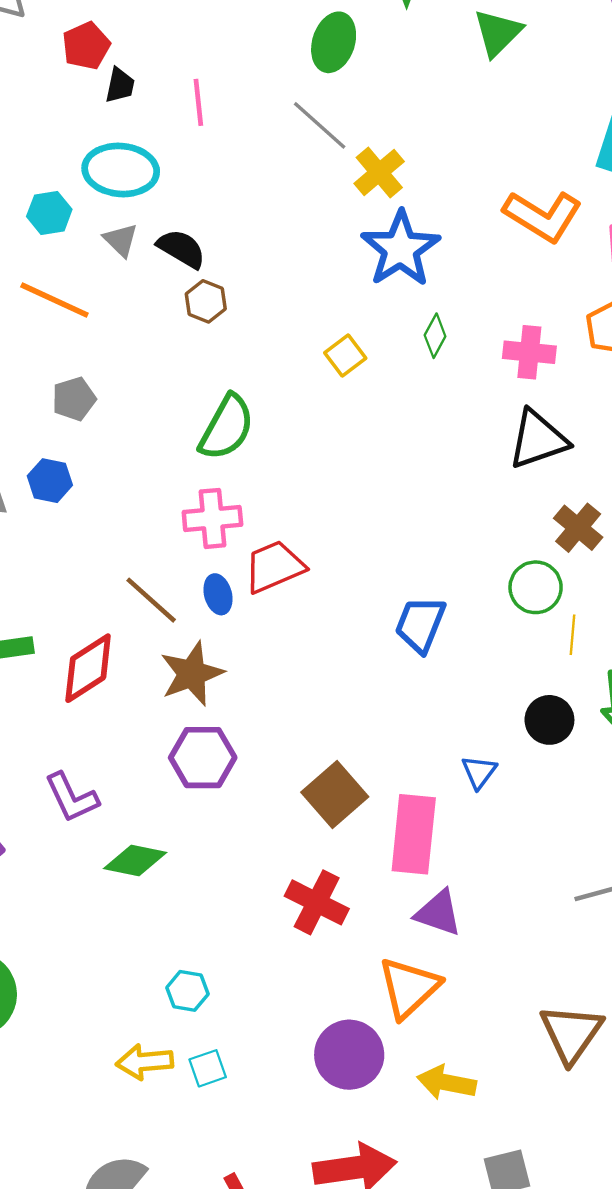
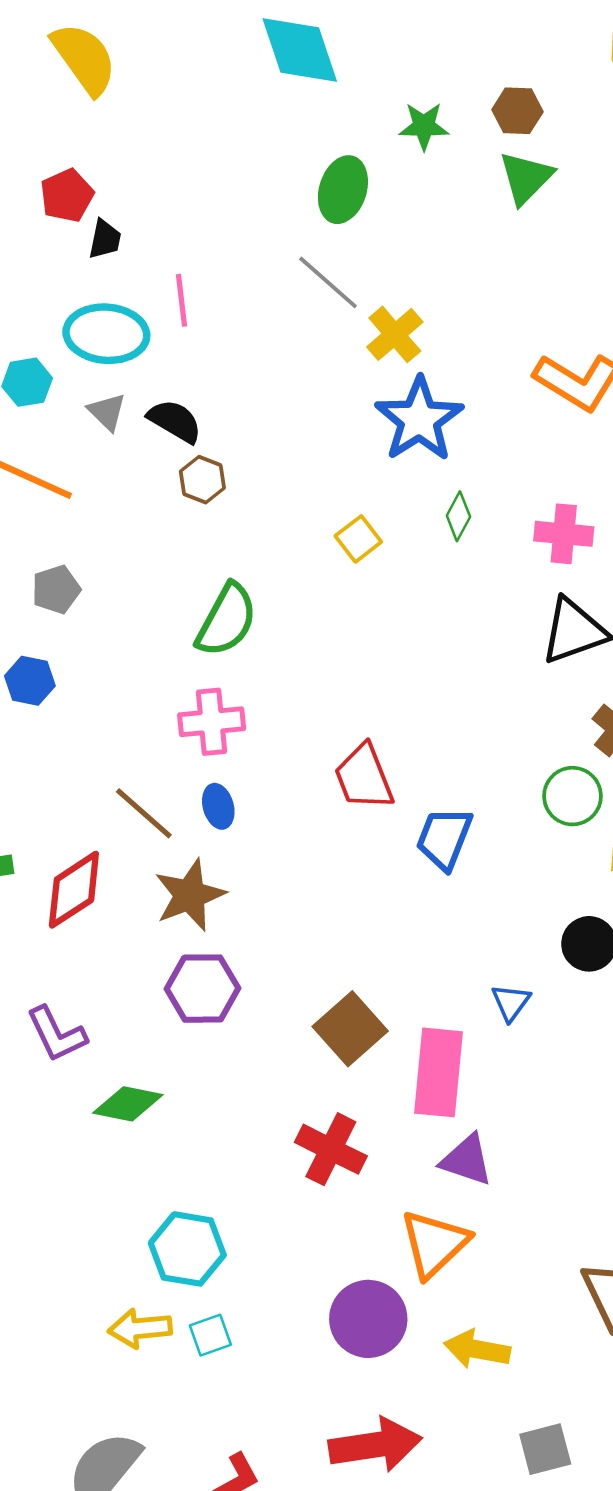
pink line: (198, 102) -> (182, 300), moved
red trapezoid: (274, 567) -> (364, 777), moved, turned -88
cyan hexagon: (187, 991) -> (187, 1249), size x1.6

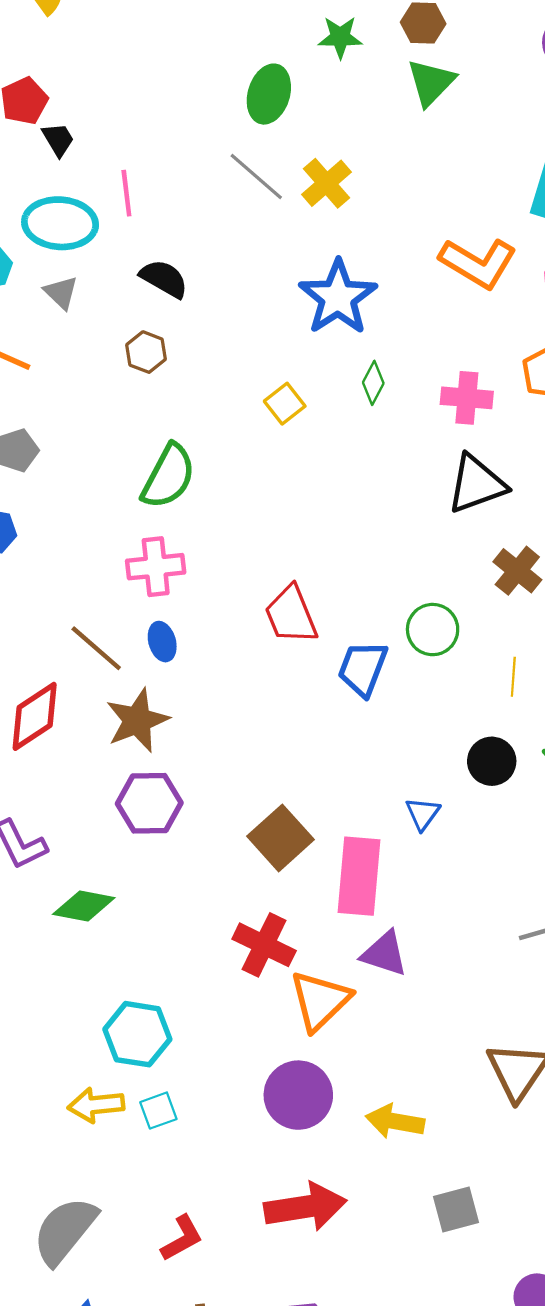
black trapezoid: (105, 239) -> (58, 139), turned -42
yellow cross: (395, 334) -> (326, 183), moved
black semicircle: (175, 421) -> (164, 279), moved
green circle: (573, 796) -> (433, 630), moved
orange triangle: (434, 1244) -> (320, 1001), moved

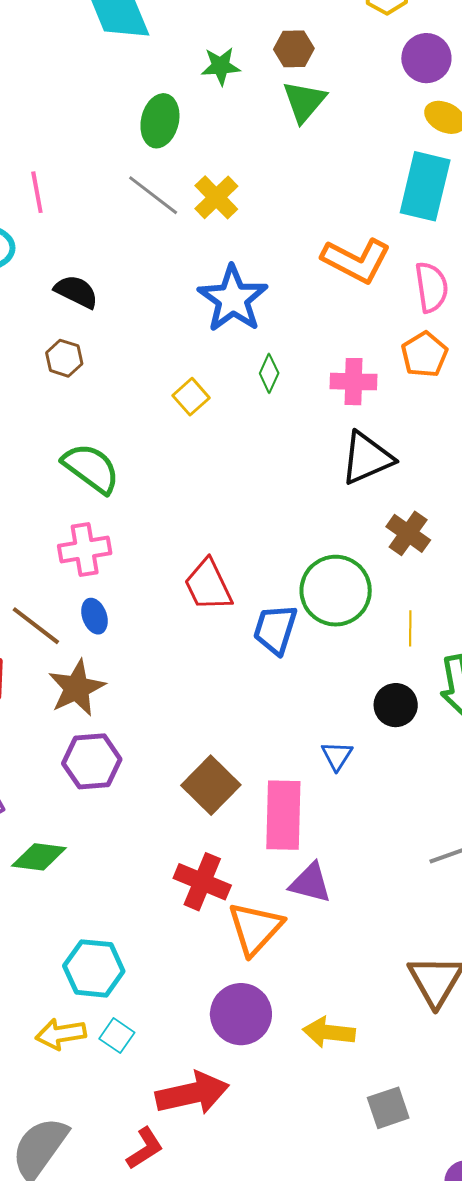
pink line: (126, 193) -> (37, 192), moved
green semicircle: (168, 476) -> (91, 468), turned -78
green circle: (433, 630) -> (336, 591), size x1.5
cyan square: (158, 1111) -> (117, 1036), turned -32
red arrow: (305, 1207) -> (192, 1093), moved

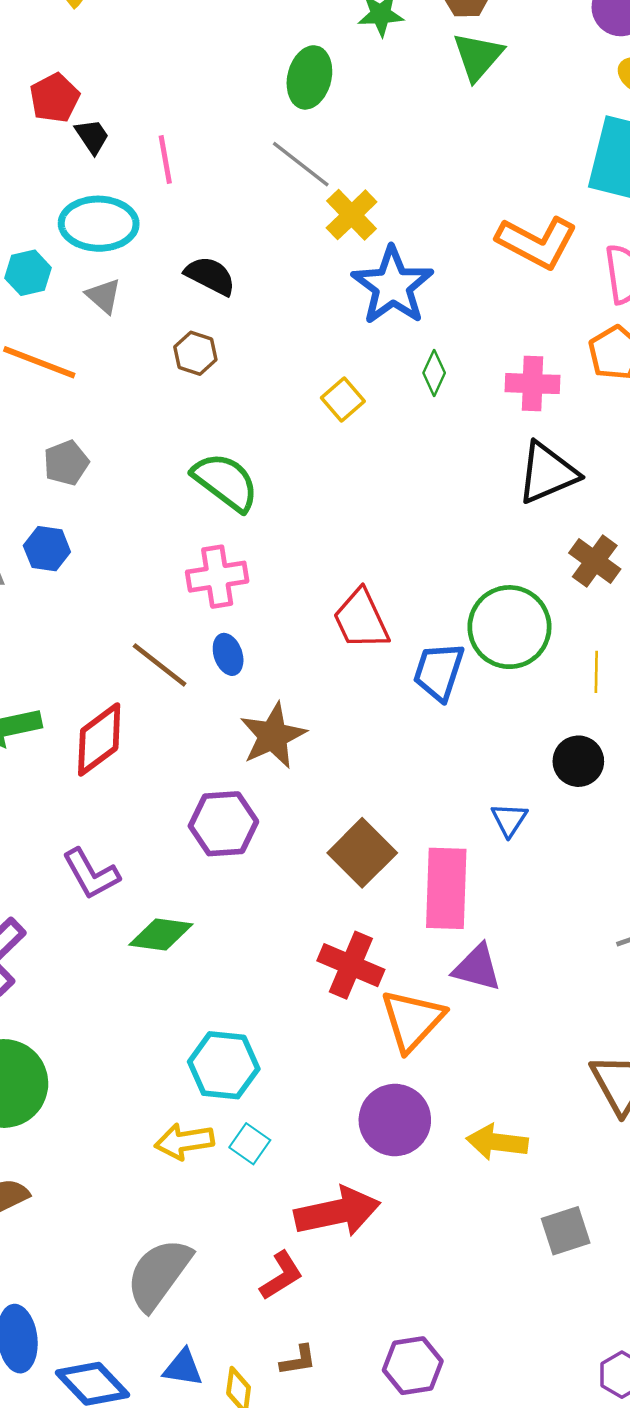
yellow cross: (216, 197) -> (352, 215), moved
brown star: (77, 688) -> (273, 736), moved

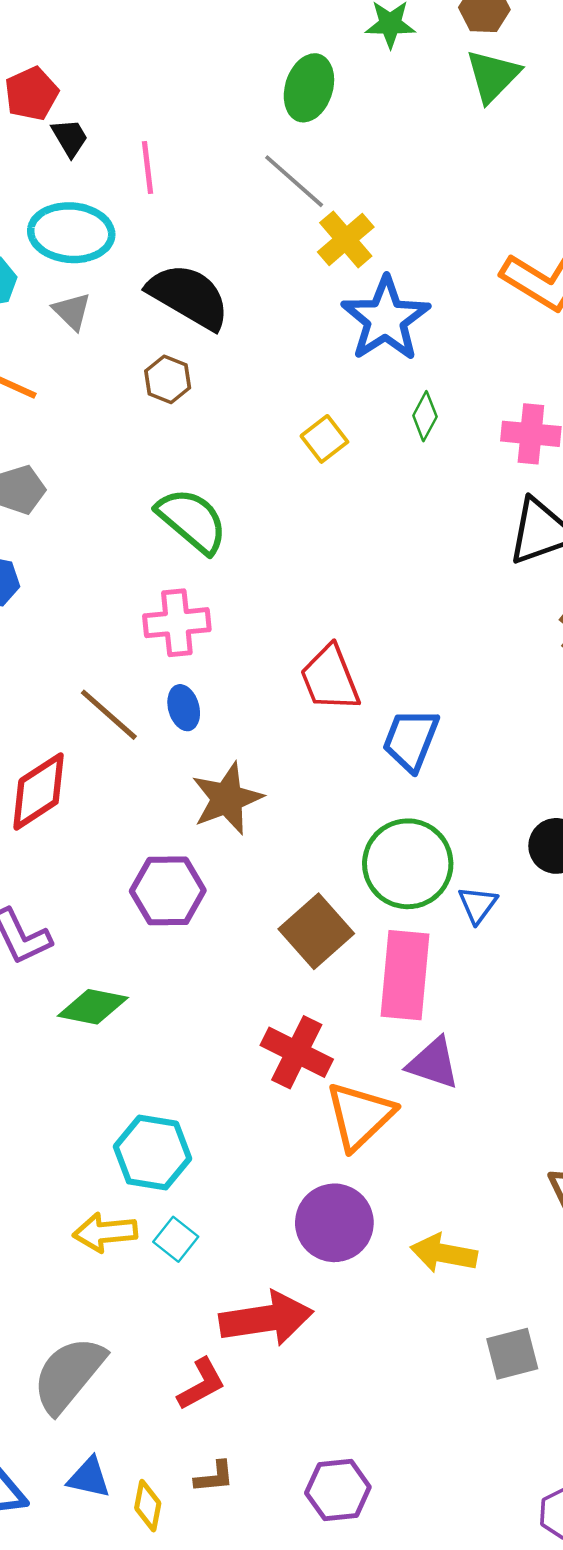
black semicircle: (210, 276) -> (189, 296), size x1.5
green circle: (509, 627) -> (408, 864), moved

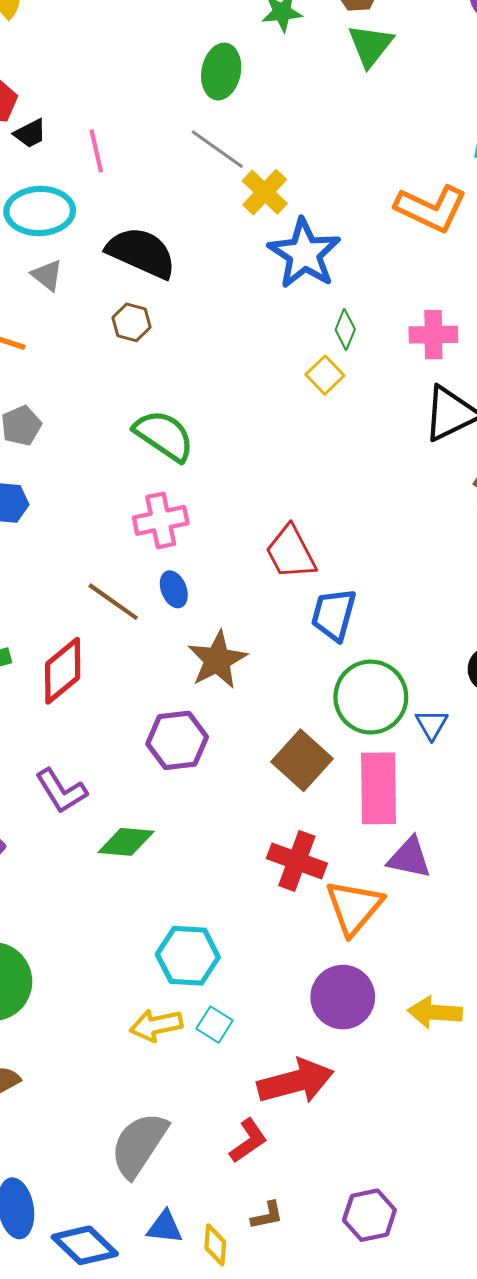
black trapezoid: (70, 138) -> (30, 134), turned 100
yellow square: (324, 439) -> (325, 375), moved
blue trapezoid: (411, 740) -> (334, 615), moved

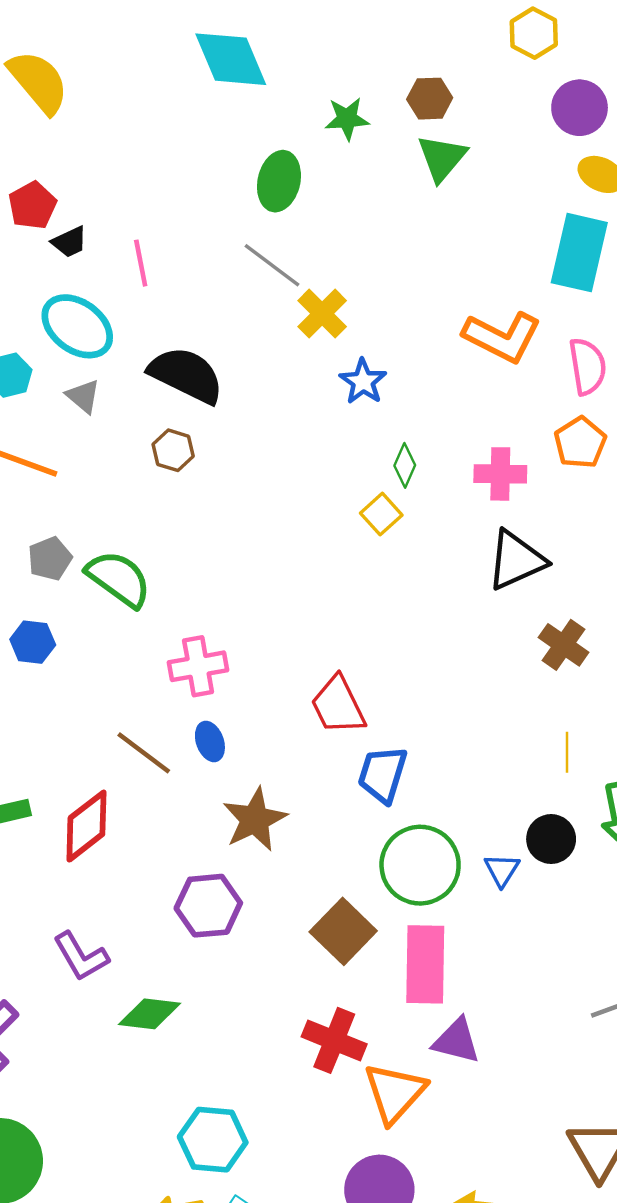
cyan ellipse: (40, 211) -> (77, 326), turned 36
blue star: (304, 254) -> (363, 382), size x0.6
green semicircle: (164, 436) -> (119, 579), moved
blue triangle: (432, 724) -> (502, 870), moved

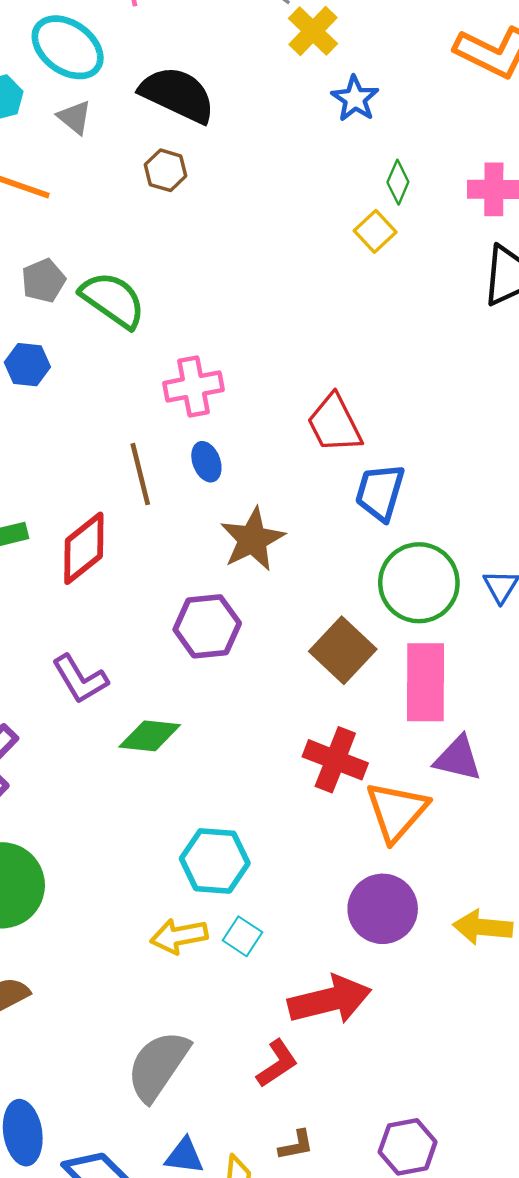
brown line: (144, 753) -> (140, 474), turned 40

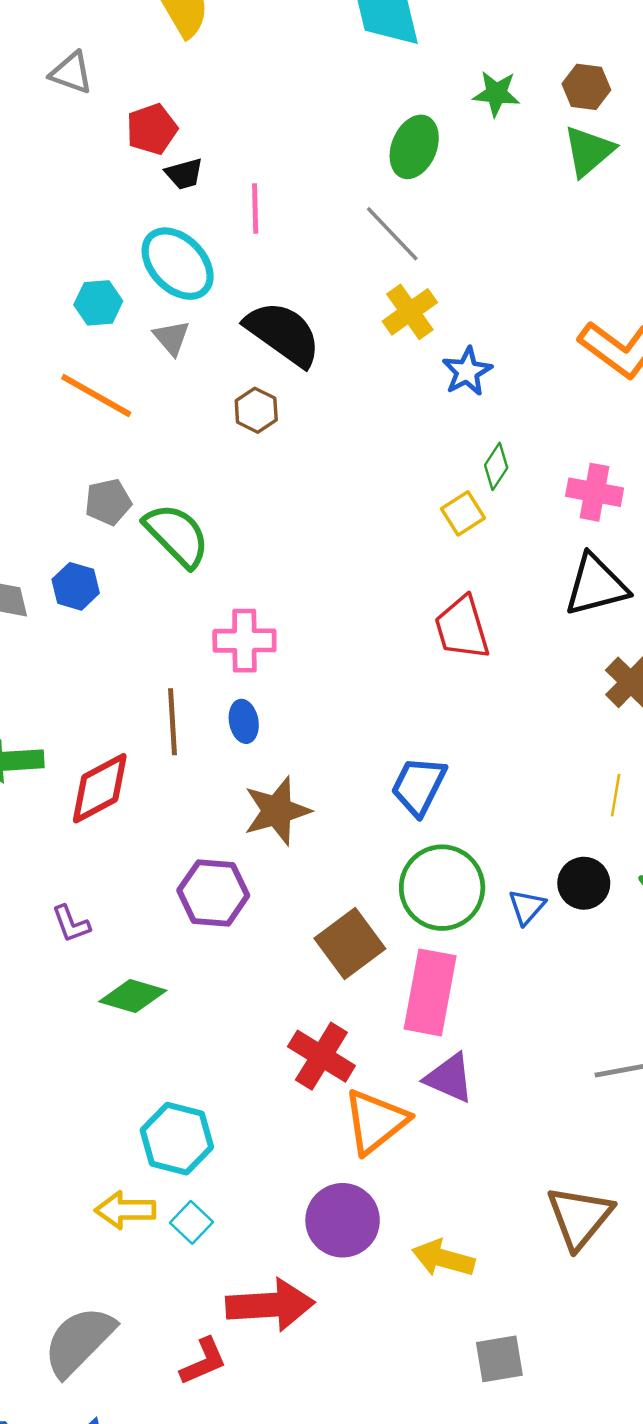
yellow cross: (313, 31) -> (410, 312), moved
red trapezoid: (335, 424) -> (462, 628), moved
purple L-shape: (80, 679) -> (71, 924), size x0.7

